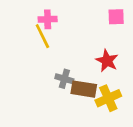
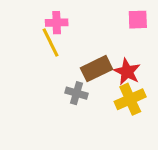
brown rectangle: (84, 89) -> (96, 69), moved, turned -35
yellow cross: (108, 98) -> (130, 99), moved

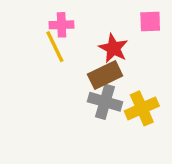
red star: (127, 72) -> (113, 48), moved
gray cross: (77, 93) -> (105, 102), moved, size x1.4

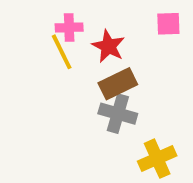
red star: (113, 48) -> (108, 46), moved
yellow cross: (142, 108) -> (157, 159), moved

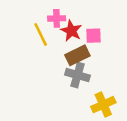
pink square: (168, 24) -> (93, 36), moved
pink cross: (69, 28) -> (57, 18), moved

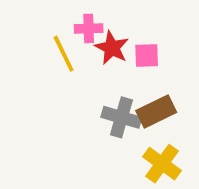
brown rectangle: (77, 55) -> (156, 112), moved
yellow cross: (103, 105) -> (162, 164), turned -30

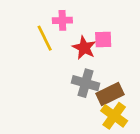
red star: (112, 48) -> (84, 48), moved
brown rectangle: (156, 112) -> (110, 94), moved

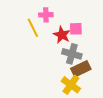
gray cross: (85, 83) -> (72, 54), moved
yellow cross: (114, 116) -> (71, 85), moved

